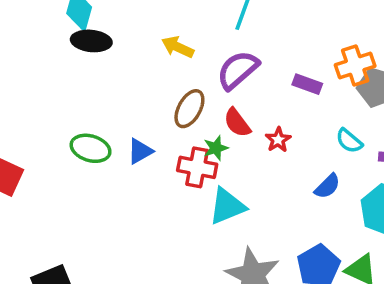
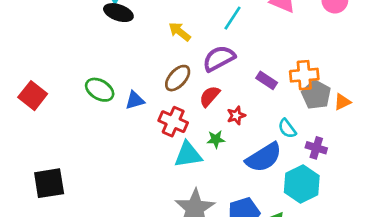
red semicircle: (237, 123) -> (210, 96), turned 65
green star: (216, 148) -> (216, 139), moved
blue semicircle: (327, 186) -> (264, 157), size x1.8

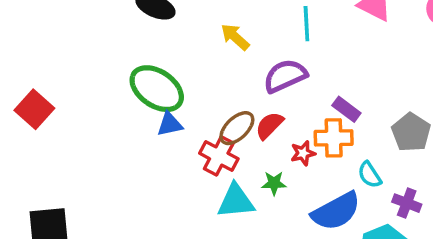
cyan line: (232, 18) -> (306, 24), turned -40
orange cross: (304, 75) -> (334, 138), moved
brown ellipse: (178, 78) -> (237, 128), moved
green ellipse: (100, 90) -> (157, 89), moved, size x1.4

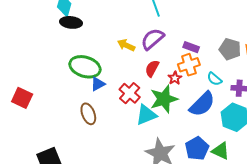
yellow arrow: (235, 37) -> (126, 45), moved
brown ellipse: (237, 128) -> (88, 114), moved, turned -50
red cross: (219, 156) -> (130, 93), turned 30
green star: (274, 183) -> (164, 99), size x2.0

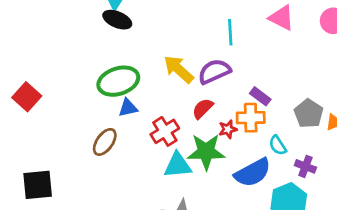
yellow arrow: (126, 45) -> (179, 69), size x1.4
green ellipse: (85, 67) -> (118, 81), turned -52
brown ellipse: (88, 114) -> (105, 142), turned 40

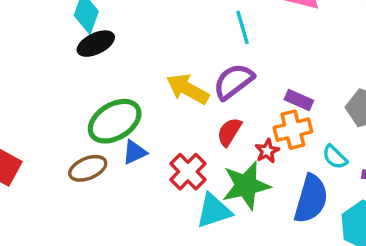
black ellipse: (117, 20) -> (96, 44), turned -36
brown ellipse: (105, 142) -> (88, 168), moved, turned 44
blue semicircle: (253, 173) -> (311, 199), turned -33

